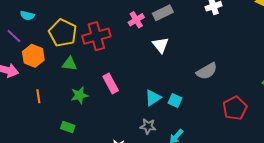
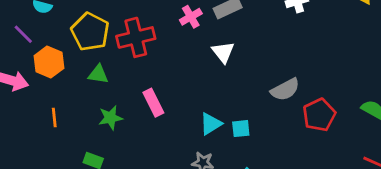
cyan square: (175, 101) -> (241, 129), turned -32
red pentagon: (235, 108) -> (319, 115), moved

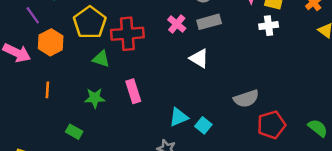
pink cross: (191, 17) -> (177, 24), turned -30
white triangle: (223, 52) -> (199, 58), turned -30
green triangle: (98, 74) -> (101, 59), moved
cyan square: (241, 129) -> (203, 125), turned 35

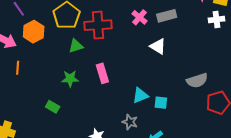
green triangle: (101, 59) -> (76, 46), turned -35
orange line: (47, 90) -> (18, 68), moved
cyan square: (203, 125) -> (161, 103), turned -32

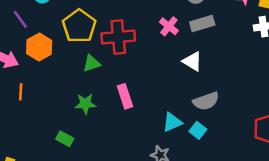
gray semicircle: (197, 81) -> (206, 101), moved
cyan square: (161, 103) -> (198, 130), turned 32

